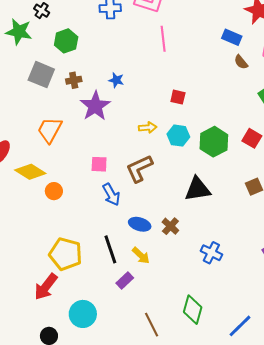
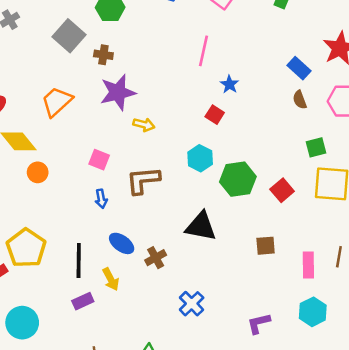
pink line: (163, 39) -> (204, 51), moved
blue star: (116, 80) -> (229, 84), moved
yellow arrow: (148, 128) -> (144, 125), moved
blue arrow: (111, 195) -> (101, 199), size x0.7

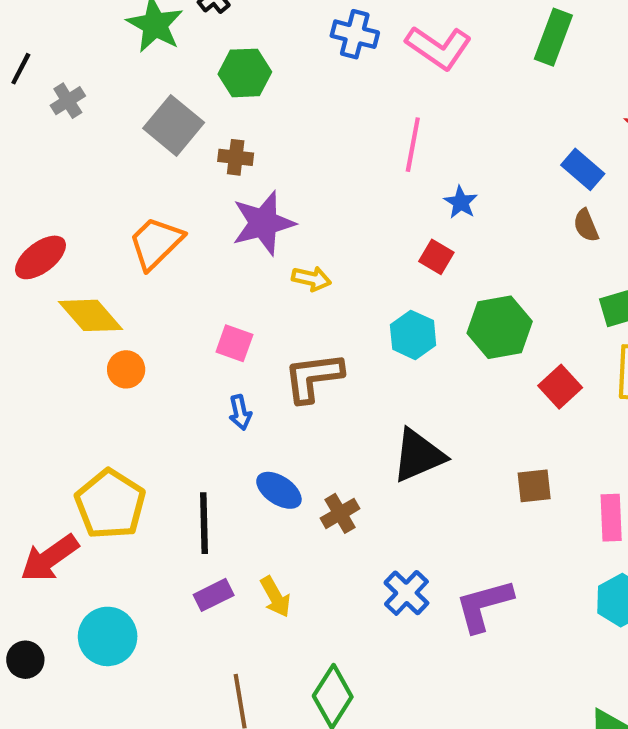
green hexagon: (238, 179) -> (500, 327), moved
black triangle: (201, 226) -> (418, 455), turned -32
yellow arrow: (111, 279) -> (275, 597), moved
purple L-shape: (259, 323) -> (484, 605), moved, size x1.4

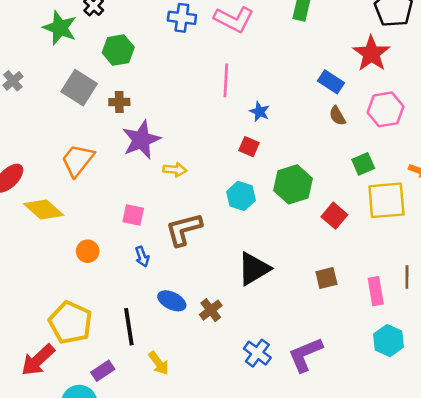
orange circle: (126, 369) -> (88, 251), moved
purple rectangle: (214, 595) -> (103, 371), moved
yellow arrow: (275, 597) -> (159, 363), moved

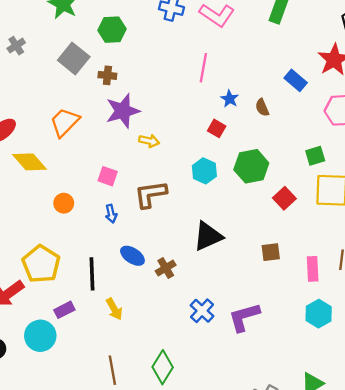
brown semicircle: (337, 116) -> (262, 107), moved

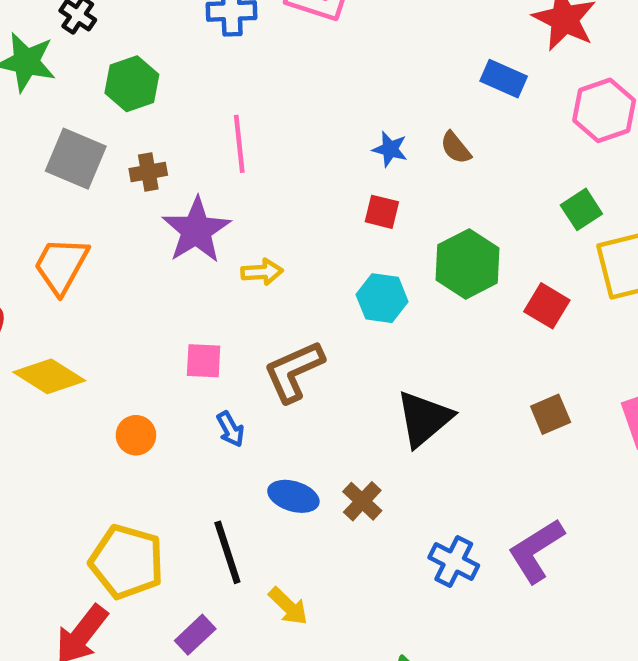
pink line: (203, 68) -> (239, 144), moved
orange trapezoid: (65, 122) -> (61, 265), moved

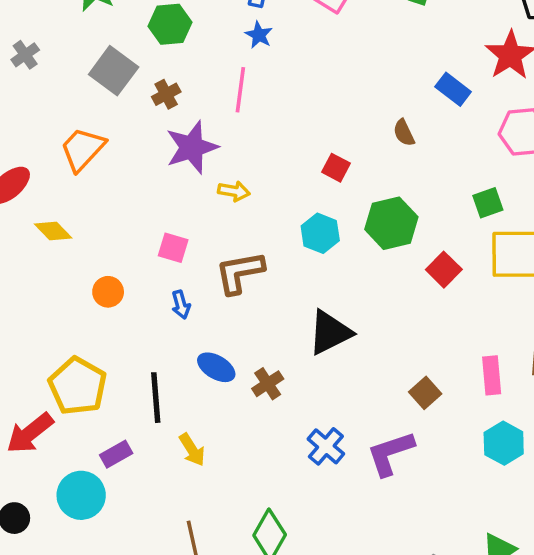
blue star: (390, 149) -> (259, 35), moved
brown cross: (148, 172) -> (166, 94), turned -32
yellow diamond: (49, 376) -> (53, 231), size x0.7
brown square: (551, 414) -> (425, 393), moved, turned -32

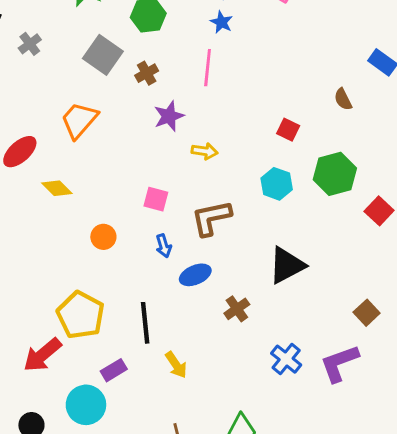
purple star: (192, 147) -> (169, 116), size x0.7
blue ellipse: (216, 367) -> (195, 275), moved, turned -52

